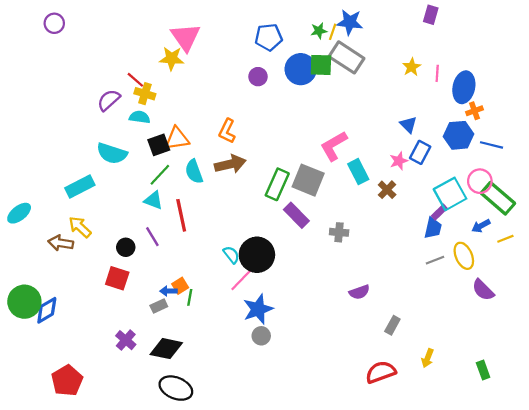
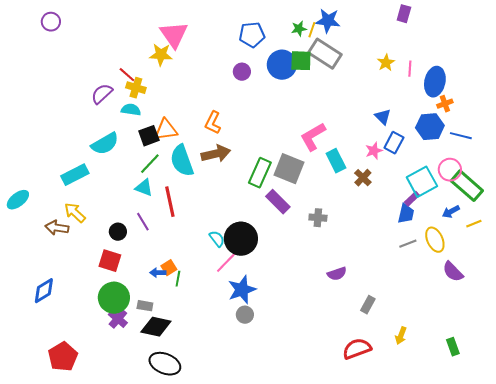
cyan semicircle: (112, 153) -> (105, 144), turned -48
cyan semicircle: (194, 172) -> (182, 161), size x1.4
green circle: (24, 302) -> (114, 298), moved
gray rectangle: (159, 306) -> (145, 306), moved, turned 35

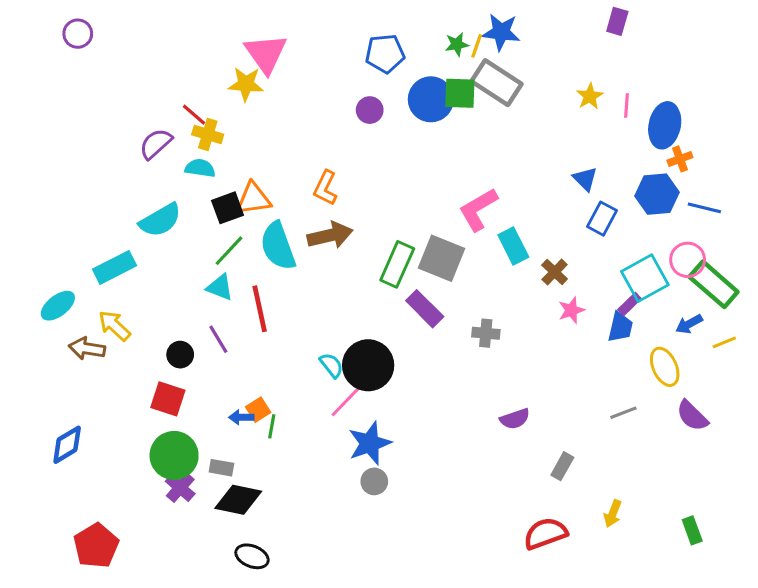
pink star: (374, 151) -> (571, 310), moved
cyan ellipse: (18, 200) -> (58, 306), moved
gray line: (408, 244) -> (623, 413), moved
black ellipse: (165, 364) -> (252, 556), size x0.7

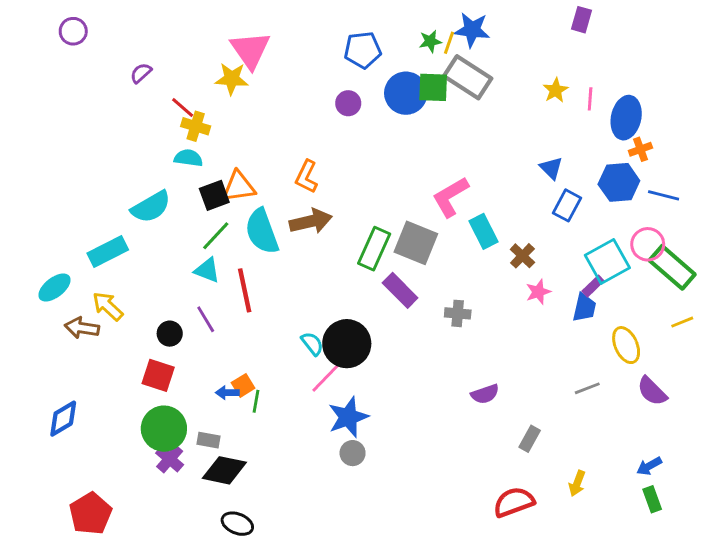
purple semicircle: (156, 144) -> (141, 73), moved, size x0.7
blue arrow: (689, 324) -> (649, 466), moved

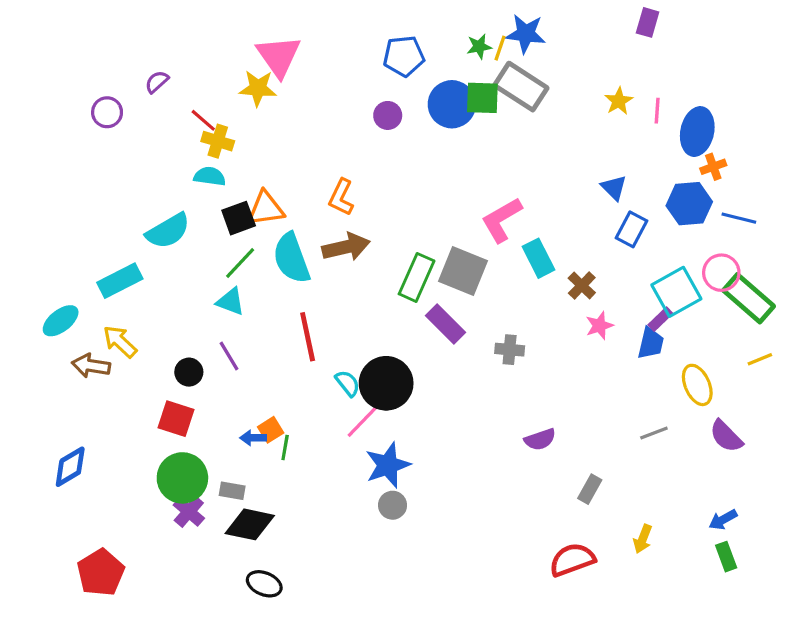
purple circle: (73, 31) -> (107, 112), moved
red line: (245, 290) -> (308, 337), moved

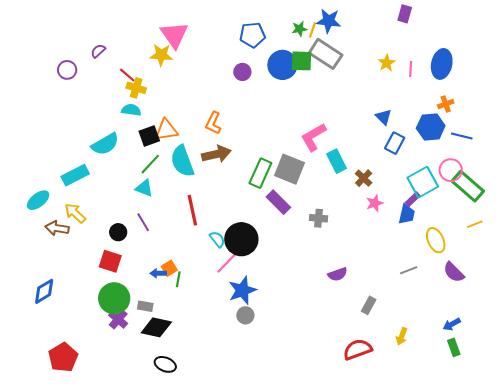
blue ellipse: (697, 132) -> (442, 64), moved

